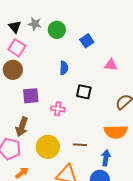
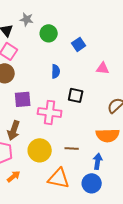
gray star: (35, 24) -> (27, 19), moved
pink cross: (58, 109) -> (50, 112), size x1.6

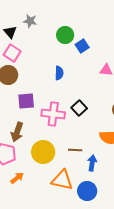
green circle: (49, 33) -> (65, 35), moved
black square: (76, 95) -> (79, 108), moved, turned 35
blue arrow: (98, 161) -> (92, 163), moved
blue circle: (92, 183) -> (87, 191), moved

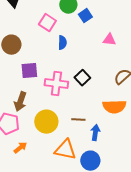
pink square: (12, 53) -> (47, 23), moved

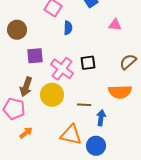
black square: (82, 78) -> (88, 63), turned 35
pink cross: (56, 84) -> (62, 69), turned 30
yellow circle: (46, 122) -> (52, 95), moved

